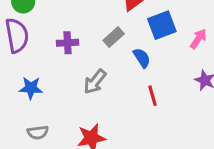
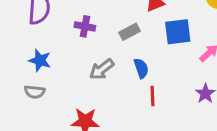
blue semicircle: (142, 58) -> (141, 68), moved
gray semicircle: (38, 132) -> (35, 92), moved

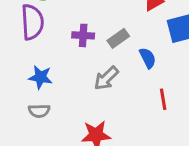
gray rectangle: (130, 32) -> (118, 38), moved
blue semicircle: (141, 68) -> (148, 58), moved

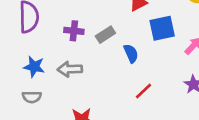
gray arrow: (106, 78) -> (70, 69), moved, turned 40
red line: (163, 99) -> (143, 91), turned 54

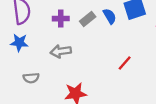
blue semicircle: (131, 53) -> (110, 16), moved
blue star: (34, 67) -> (19, 43), moved

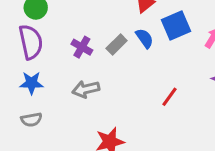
purple cross: (61, 19) -> (82, 47), turned 35
gray semicircle: (31, 78) -> (31, 120), moved

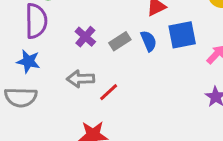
red line: (169, 97) -> (109, 92), moved
gray semicircle: (31, 120) -> (21, 97), size x1.5

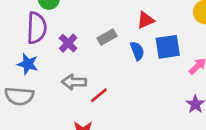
purple cross: (85, 37) -> (68, 43), moved
gray rectangle: (120, 41) -> (107, 37), moved

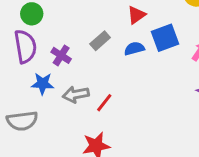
blue semicircle: (137, 51) -> (134, 49), turned -72
blue star: (28, 64) -> (43, 84), moved

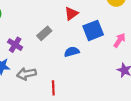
blue semicircle: (134, 49) -> (72, 52), moved
red line: (104, 103) -> (53, 88), moved, turned -40

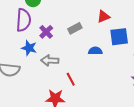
red line: (53, 88) -> (71, 79), turned -40

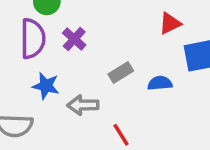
gray rectangle: (75, 28) -> (121, 73), moved
purple cross: (46, 32) -> (74, 39), moved

